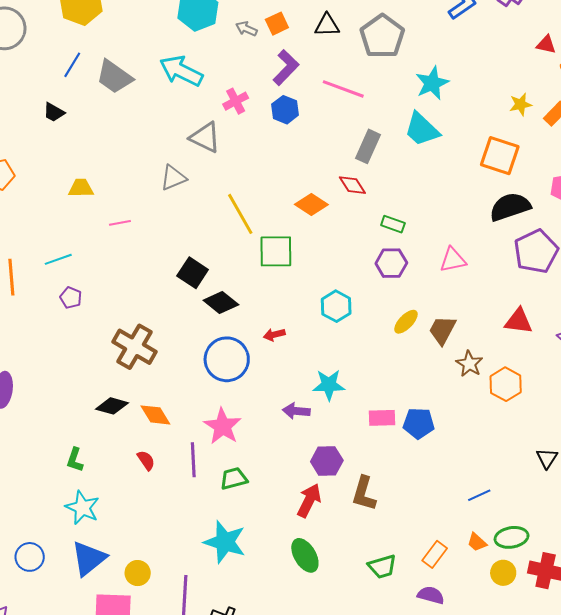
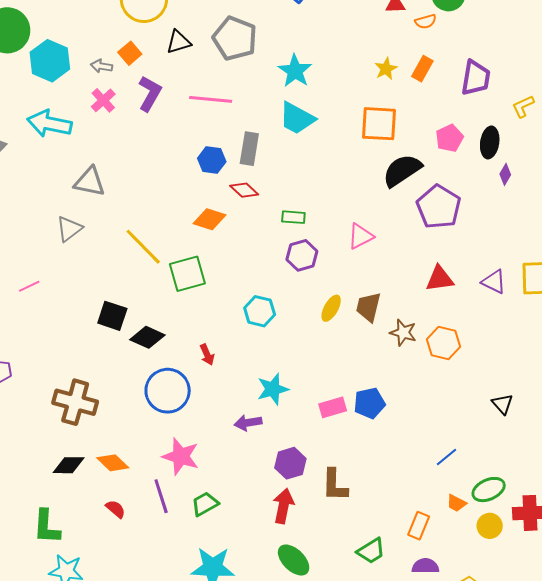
pink cross: (236, 101) -> (103, 100), moved
blue hexagon: (285, 110) -> (212, 160), moved
red arrow: (274, 335) -> (207, 355), turned -85
green L-shape: (75, 460) -> (47, 527), size x1.5

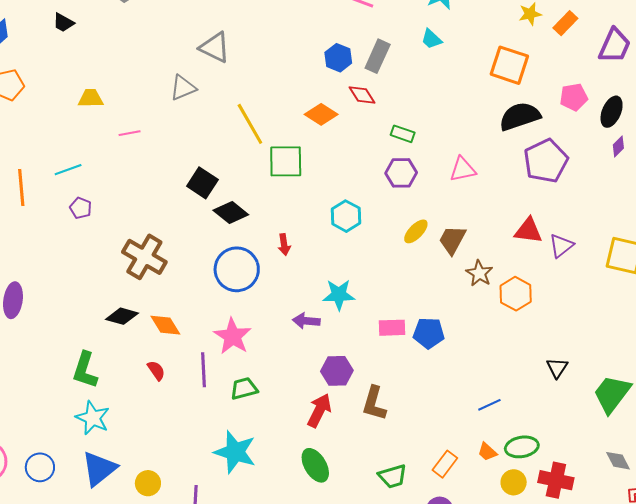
cyan trapezoid: (297, 118) -> (431, 39), size x0.6
purple triangle: (494, 282) -> (561, 246), moved, turned 40

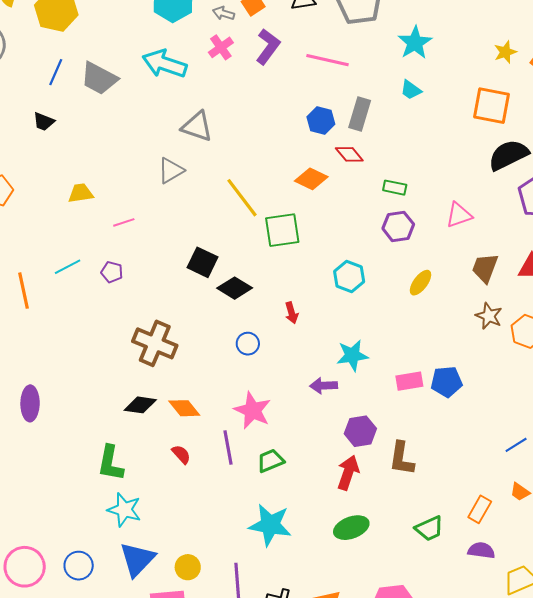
purple pentagon: (81, 208) -> (112, 272), moved
brown trapezoid: (452, 240) -> (485, 268), moved
blue circle: (237, 269) -> (248, 344), size x0.5
green ellipse: (315, 465) -> (351, 528), turned -72

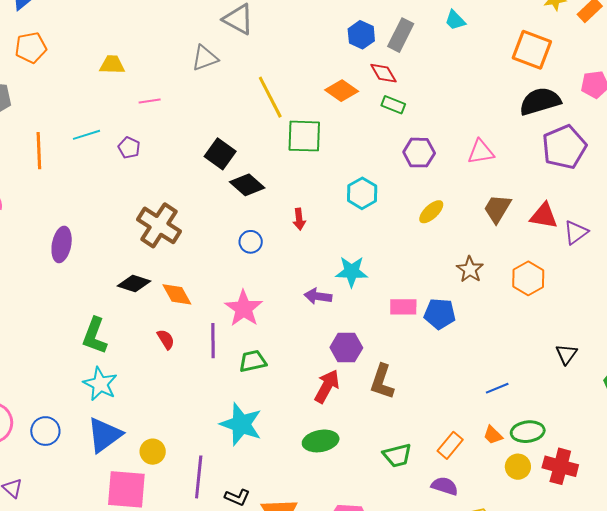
green rectangle: (395, 188) -> (393, 105), moved
brown star: (489, 316) -> (470, 269), moved
purple ellipse: (30, 403) -> (62, 244), moved

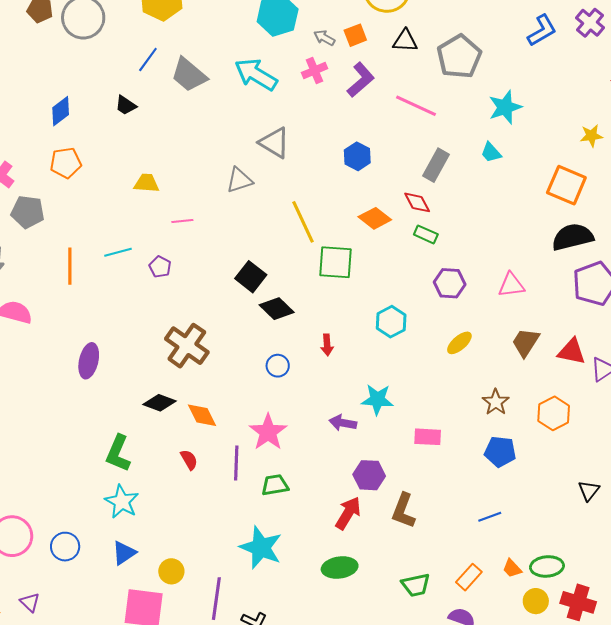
blue hexagon: (361, 35) -> (357, 156), moved
blue pentagon: (440, 314) -> (500, 452), moved
blue line: (497, 388) -> (490, 517), moved
blue triangle: (104, 435) -> (124, 553), size x0.7

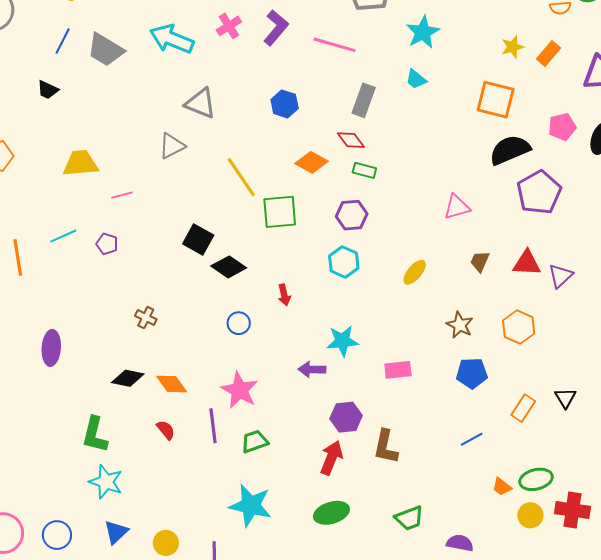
yellow trapezoid: (146, 183) -> (80, 163), size x1.4
purple hexagon: (450, 283) -> (352, 215), moved
brown trapezoid: (526, 342) -> (480, 261), size x0.7
brown cross: (187, 346) -> (146, 318), size x0.5
orange rectangle: (469, 577) -> (523, 408), moved

